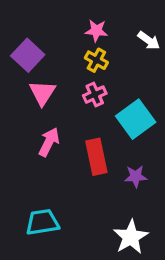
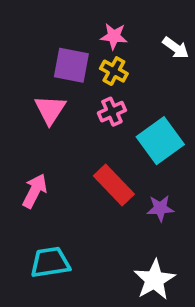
purple square: (28, 55) -> (71, 65), moved, turned -32
pink arrow: (49, 142) -> (35, 191), moved
red rectangle: (96, 157) -> (114, 185), turned -32

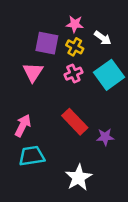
white arrow: (176, 48) -> (103, 38), moved
cyan square: (160, 141) -> (109, 75), moved
cyan trapezoid: (50, 262) -> (32, 156), moved
white star: (154, 280) -> (79, 177), moved

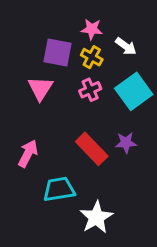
purple star: (105, 137) -> (126, 143), moved
cyan trapezoid: (32, 156) -> (59, 189), moved

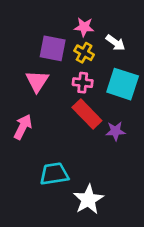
pink cross: (90, 90) -> (83, 83), turned 30
cyan square: (134, 91) -> (123, 84), turned -36
red rectangle: (92, 149) -> (87, 114), moved
pink arrow: (28, 154) -> (23, 127), moved

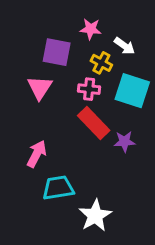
yellow cross: (84, 53) -> (101, 63), moved
pink arrow: (23, 127) -> (37, 154), moved

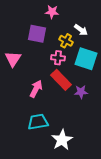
pink star: (91, 29) -> (52, 12), moved
pink triangle: (40, 88) -> (13, 59), moved
pink arrow: (37, 154) -> (36, 89), moved

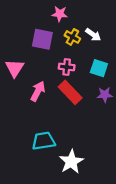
yellow cross: (66, 41) -> (72, 37), moved
cyan square: (86, 59) -> (99, 68), size x0.7
pink arrow: (36, 89) -> (38, 91), moved
purple star: (81, 92) -> (105, 95), moved

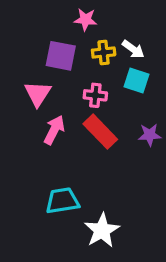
yellow cross: (72, 37) -> (104, 52), turned -35
pink triangle: (15, 68) -> (38, 94), moved
cyan square: (99, 68) -> (137, 80), moved

